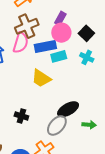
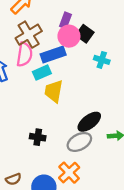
black square: (86, 33) -> (85, 34), moved
cyan rectangle: (59, 56) -> (42, 73), moved
yellow trapezoid: (41, 78) -> (54, 91), turned 75
gray ellipse: (57, 125) -> (79, 142), turned 30

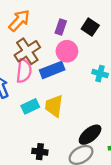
purple rectangle: (65, 20) -> (61, 27), moved
black square: (85, 34) -> (90, 27), moved
cyan rectangle: (42, 73) -> (30, 106), moved

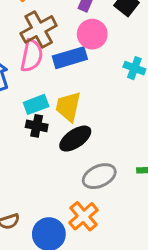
black ellipse: (90, 135) -> (75, 139), moved
black cross: (40, 152) -> (37, 126), moved

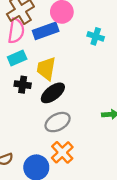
cyan rectangle: (36, 104) -> (17, 58), moved
gray ellipse: (99, 176) -> (58, 122), moved

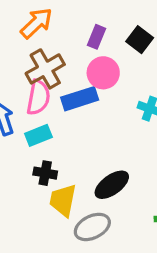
yellow trapezoid: (46, 69) -> (63, 200), moved
black ellipse: (53, 93) -> (112, 185), moved

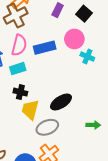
brown cross: (45, 69) -> (16, 15), moved
pink circle: (103, 73) -> (74, 39), moved

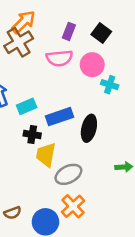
pink semicircle: (19, 45) -> (59, 58), moved, turned 75
blue rectangle: (45, 48) -> (60, 117), moved
black ellipse: (61, 102) -> (89, 128), moved, turned -40

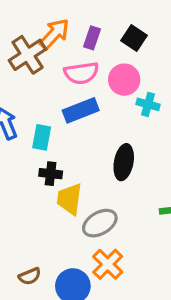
orange arrow: (23, 22) -> (54, 34), moved
cyan rectangle: (27, 106) -> (42, 137), turned -54
blue rectangle: (60, 117) -> (81, 110), moved

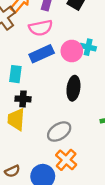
pink circle: (124, 80) -> (72, 51), moved
yellow trapezoid: (70, 199) -> (16, 119), moved

